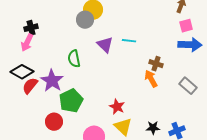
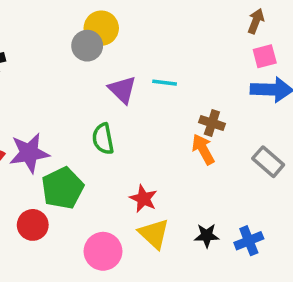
green semicircle: (74, 59) -> (103, 139), moved
purple star: (52, 81) -> (29, 153), turned 30

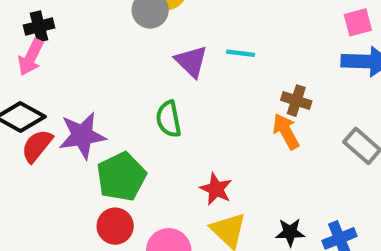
red circle: (33, 225) -> (115, 226), moved

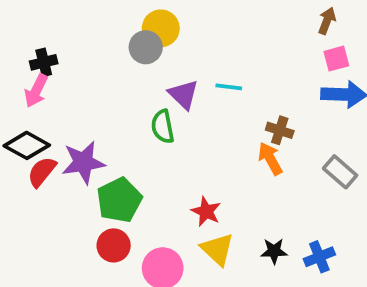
green semicircle: (169, 119) -> (163, 127), moved

